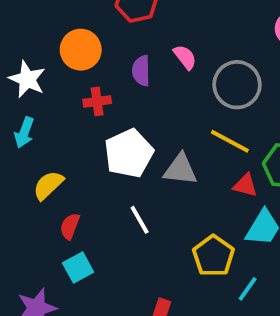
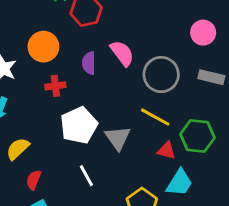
pink semicircle: (185, 57) -> (122, 53), size x1.4
gray triangle: (180, 169) -> (118, 138), turned 48

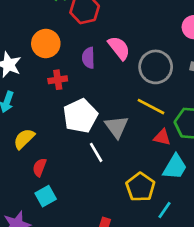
white line: (86, 176) -> (96, 152), moved

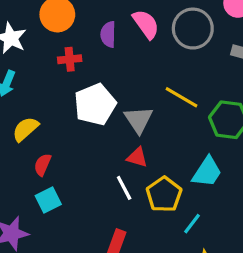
gray circle: (156, 67) -> (193, 29), moved
red triangle: (162, 137) -> (137, 157), moved
white line: (96, 152) -> (124, 188), moved

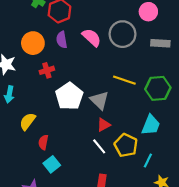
purple semicircle: (108, 34) -> (62, 40), moved
red triangle: (137, 157) -> (104, 125), turned -32

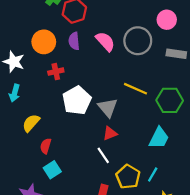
yellow pentagon: (126, 145) -> (128, 177), moved

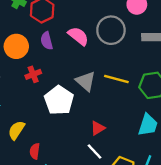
gray triangle: (108, 108) -> (86, 81), moved

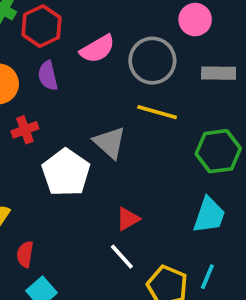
pink semicircle: (78, 36) -> (97, 49), moved, turned 110
yellow line: (116, 79) -> (157, 112), moved

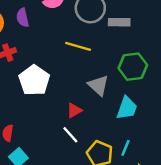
gray rectangle: (219, 73) -> (119, 22), moved
yellow line: (157, 112) -> (78, 46), moved
gray triangle: (110, 142) -> (98, 85), moved

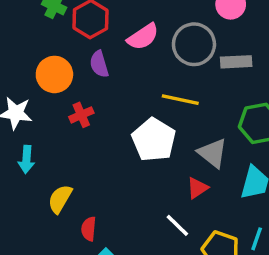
white pentagon: (34, 80) -> (154, 140), moved
red triangle: (74, 110) -> (197, 188), moved

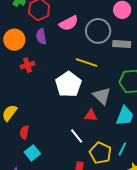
red triangle: (197, 188) -> (91, 115), turned 32

